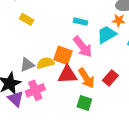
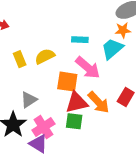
yellow rectangle: (27, 19) -> (20, 59), moved, turned 48
yellow semicircle: (45, 63) -> (45, 56), moved
purple triangle: (16, 99) -> (38, 144), moved
green square: (84, 103) -> (74, 121), moved

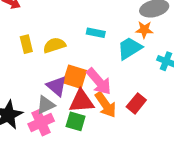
pink arrow: (88, 68) -> (99, 81), moved
gray triangle: (29, 100) -> (46, 105), moved
purple triangle: (38, 144) -> (57, 86), moved

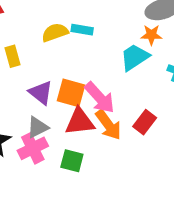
cyan rectangle: (96, 33) -> (82, 30), moved
yellow semicircle: (54, 45) -> (55, 32), moved
purple triangle: (57, 86) -> (41, 93), moved
green square: (76, 121) -> (72, 161), moved

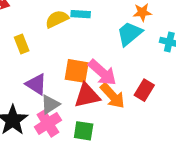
purple triangle: (41, 93) -> (36, 84), moved

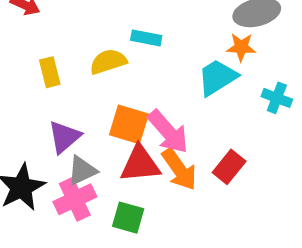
yellow semicircle: (57, 19) -> (108, 62), moved
purple triangle: (36, 84) -> (64, 137), turned 40

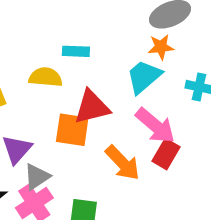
yellow semicircle: (108, 62) -> (46, 77), turned 32
pink arrow: (168, 132) -> (155, 126), moved
red triangle: (140, 164) -> (92, 107), moved

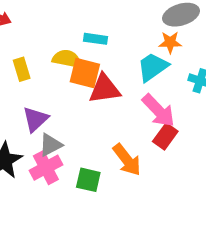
orange square: (72, 130) -> (85, 73), moved
orange arrow: (122, 163) -> (127, 160), moved

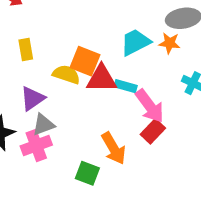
cyan rectangle: (96, 39) -> (126, 86), moved
yellow semicircle: (67, 59) -> (66, 74), moved
cyan trapezoid: (153, 67) -> (135, 42), moved
green square: (88, 180) -> (87, 173), moved

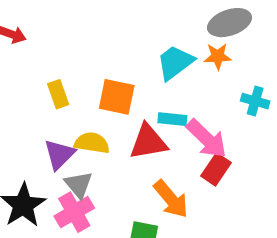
yellow rectangle: (26, 49) -> (58, 94), moved
yellow semicircle: (66, 74) -> (92, 143), moved
red triangle: (102, 79) -> (148, 142), moved
gray triangle: (43, 125) -> (79, 185), turned -40

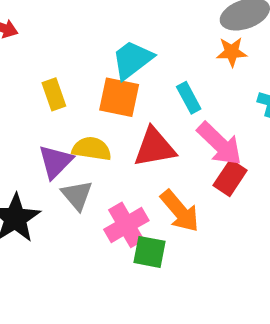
cyan trapezoid: (175, 63) -> (132, 60), moved
cyan rectangle: (172, 119) -> (189, 98), moved, turned 56
pink cross: (74, 212) -> (126, 225), moved

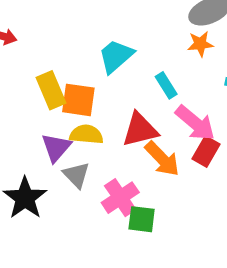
yellow rectangle: (54, 94) -> (51, 90), size x1.4
orange square: (119, 97) -> (78, 100), moved
orange arrow: (180, 211) -> (162, 159), moved

